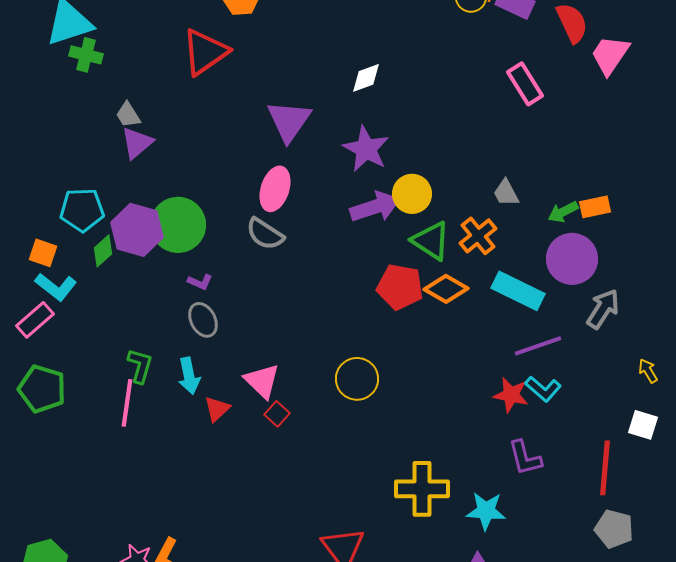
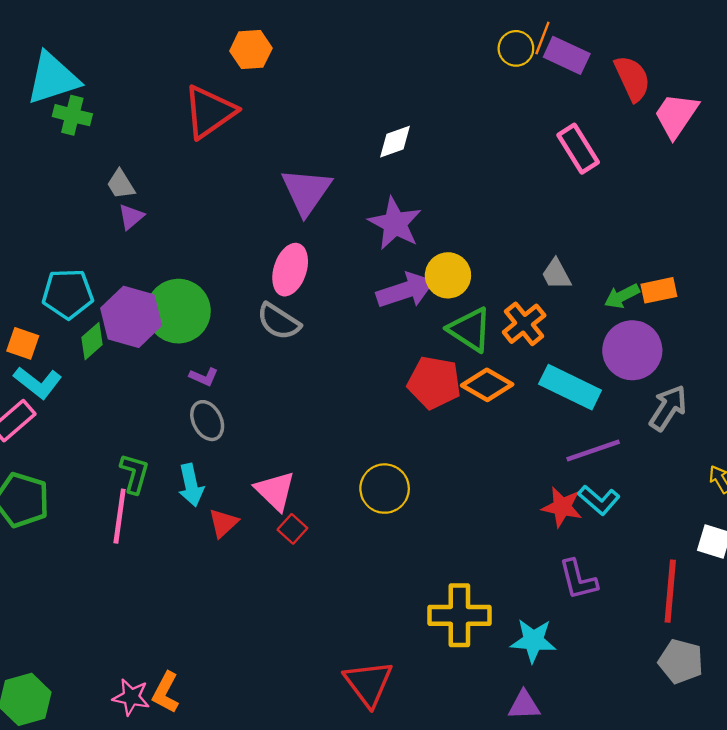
purple triangle: (137, 143) -> (131, 217), size x0.7

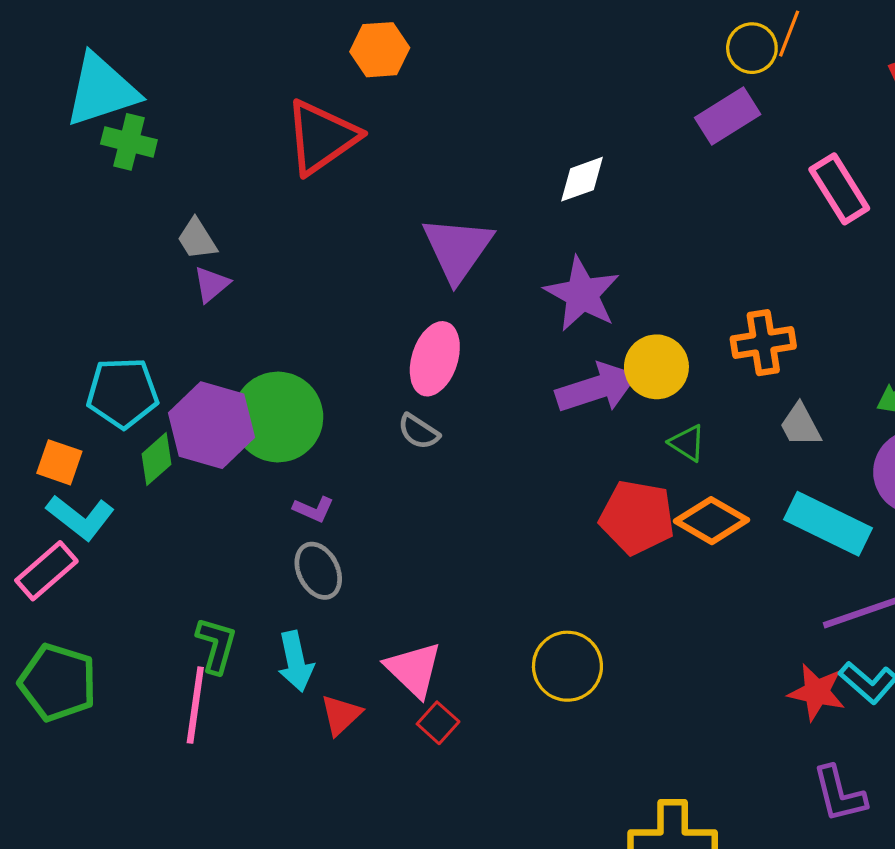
purple rectangle: (567, 55) -> (728, 116), moved, turned -57
gray trapezoid: (556, 274) -> (800, 425), moved
gray semicircle: (279, 321) -> (419, 432), size x0.7
orange cross: (524, 324) -> (763, 343), moved, turned 30
green triangle: (470, 330) -> (687, 443), size x0.6

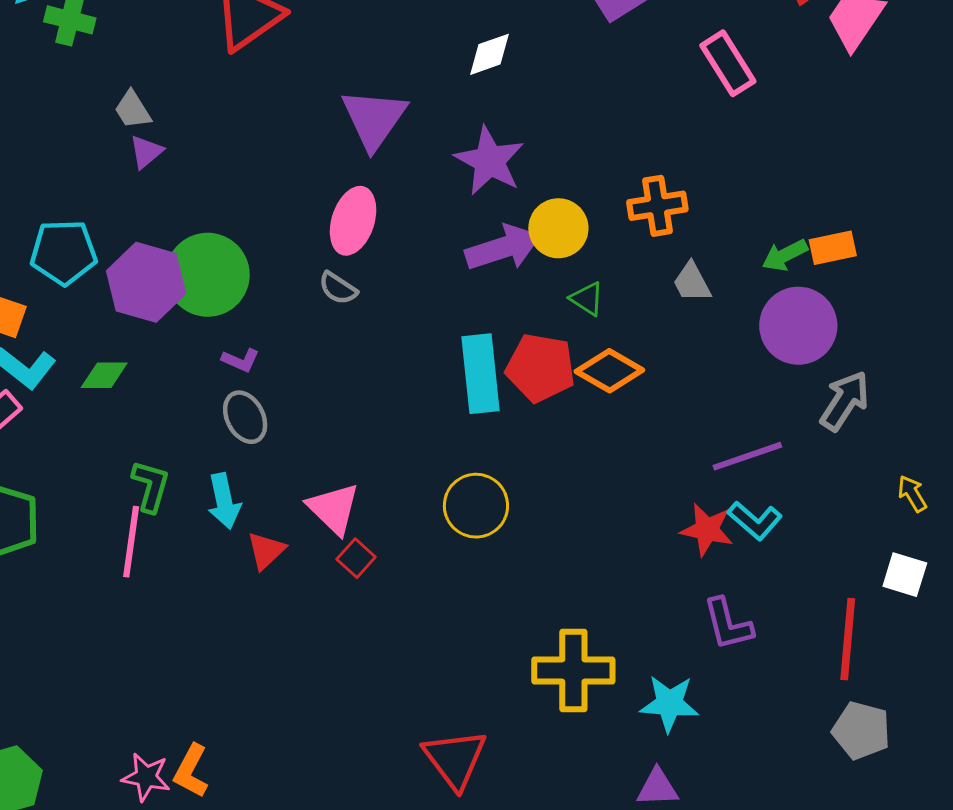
green diamond: (156, 459) -> (104, 375), moved, turned 42
cyan rectangle: (828, 524) -> (480, 374), moved, turned 58

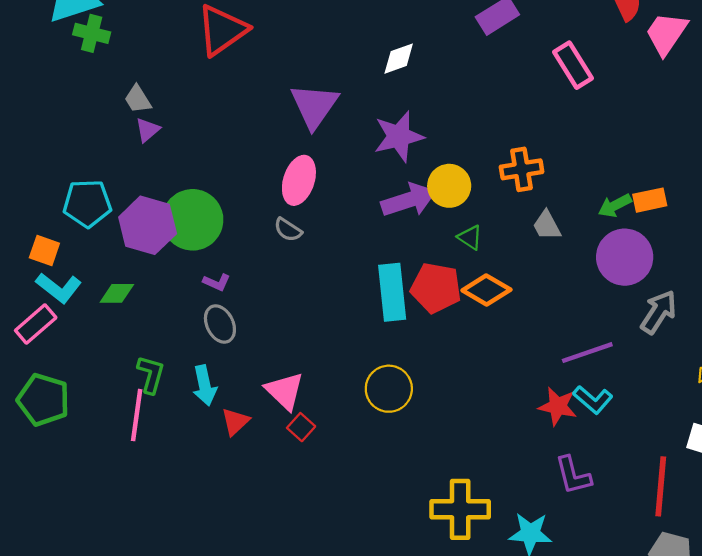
purple star: (489, 161) -> (399, 136), turned 30

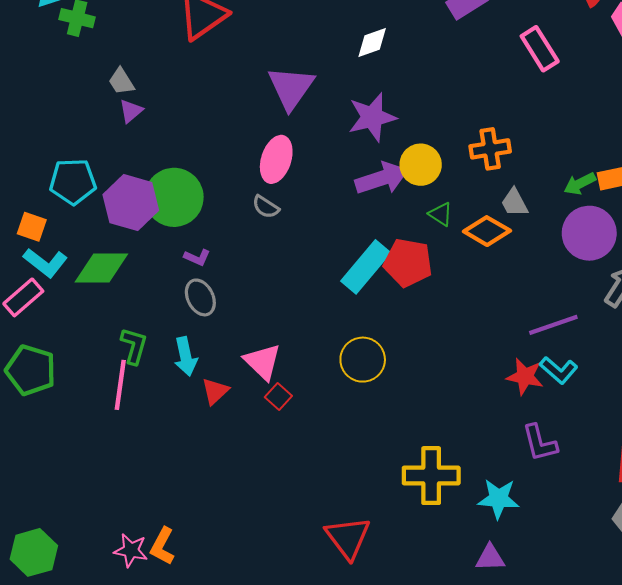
orange diamond: (486, 290) -> (487, 231), moved
cyan rectangle: (392, 292) -> (366, 267), turned 46
green diamond: (117, 293) -> (101, 268), size x1.6

